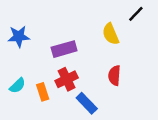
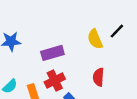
black line: (136, 14) -> (117, 31), moved

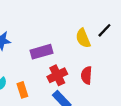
red cross: (55, 81) -> (57, 75), moved

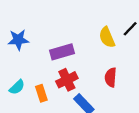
red cross: (57, 75) -> (67, 80), moved

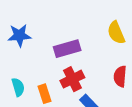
cyan semicircle: (17, 87) -> (18, 87), turned -63

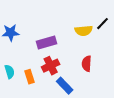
yellow semicircle: (116, 33) -> (84, 31), turned -72

